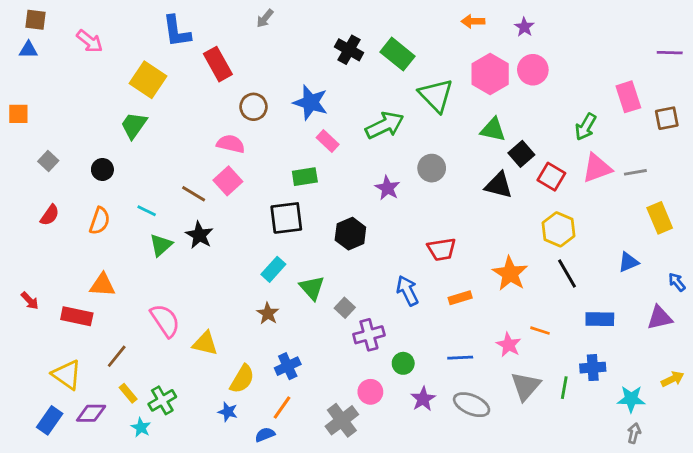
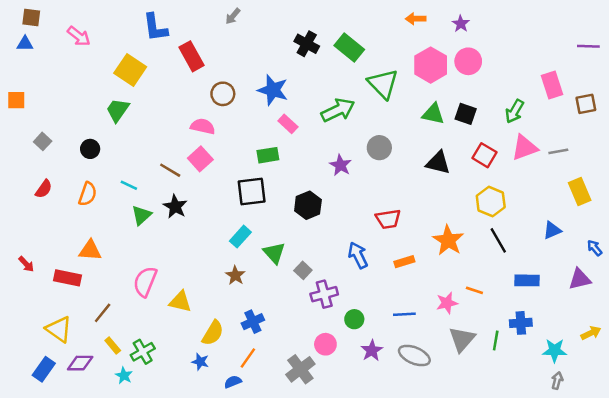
black square: (521, 154) -> (466, 114), moved, turned -30
pink semicircle: (165, 321) -> (145, 282), turned -124
pink star: (509, 345) -> (447, 303), turned 30

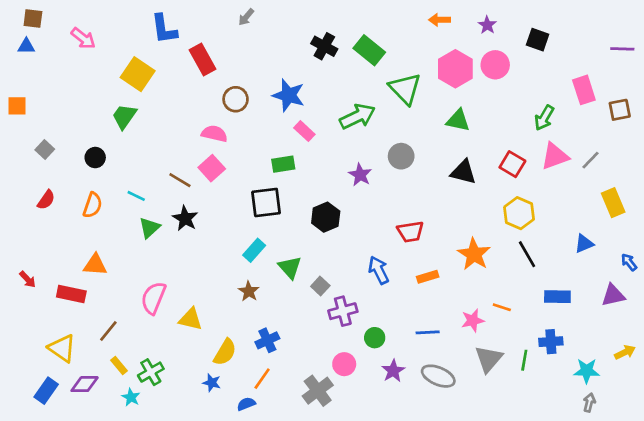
black square: (466, 114) -> (538, 40), moved
gray line: (558, 151) -> (591, 160), turned -36

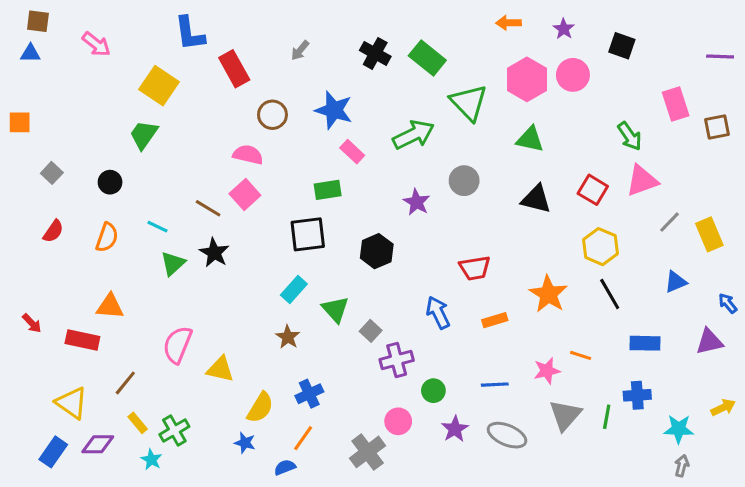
gray arrow: (246, 17) -> (300, 50), moved
green arrow: (544, 118) -> (630, 136), turned -65
gray line: (591, 160) -> (669, 222), moved

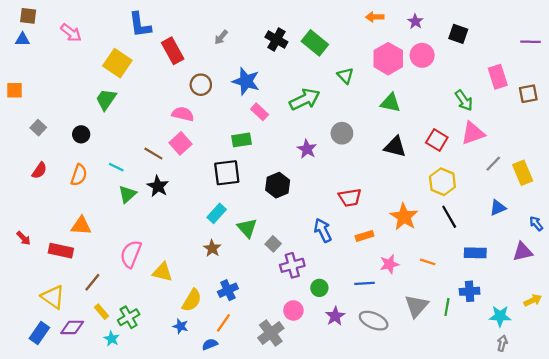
green triangle: (469, 102) -> (345, 76), size x0.6
pink star: (547, 371) -> (389, 264), moved

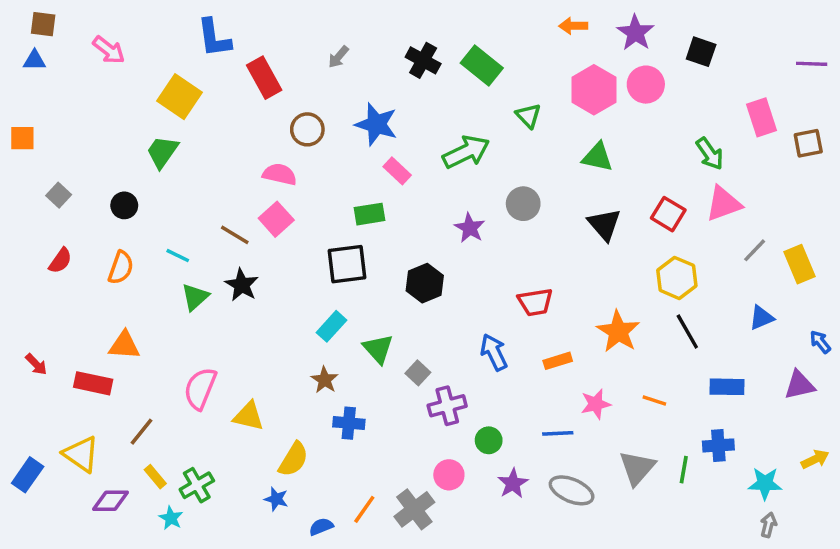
purple star: (415, 21) -> (635, 33), size x1.5
black triangle: (395, 147) -> (604, 224), turned 35
blue cross: (228, 290) -> (349, 423), moved, turned 30
orange line: (223, 323) -> (364, 509), moved
blue rectangle: (39, 333) -> (28, 475), moved

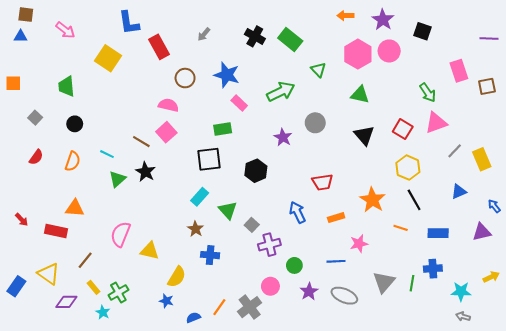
green trapezoid: (162, 152) -> (66, 86), moved, turned -40
orange line: (654, 401) -> (401, 228), moved
gray arrow: (768, 525) -> (463, 316), turned -88

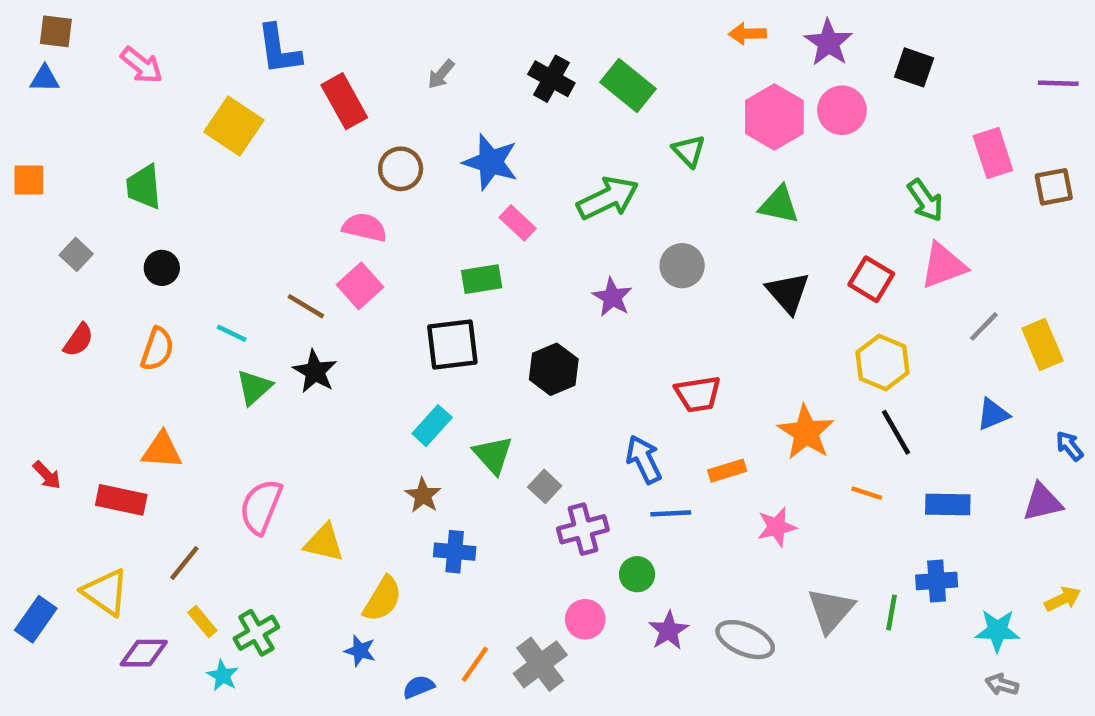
blue line: (336, 261) -> (671, 513), moved

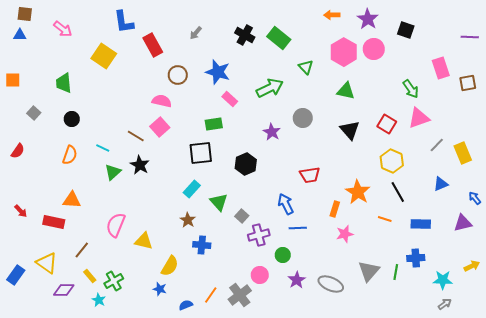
red semicircle: (78, 340) -> (18, 151), moved
orange rectangle: (727, 471) -> (335, 209), moved, turned -56
gray arrow: (1002, 685) -> (445, 304), turned 128

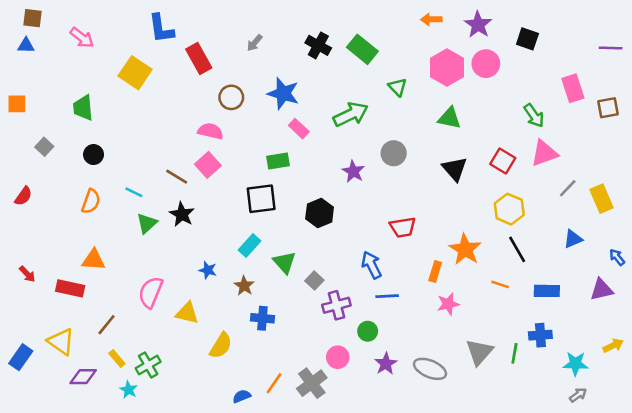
blue star: (160, 289) -> (208, 270), moved

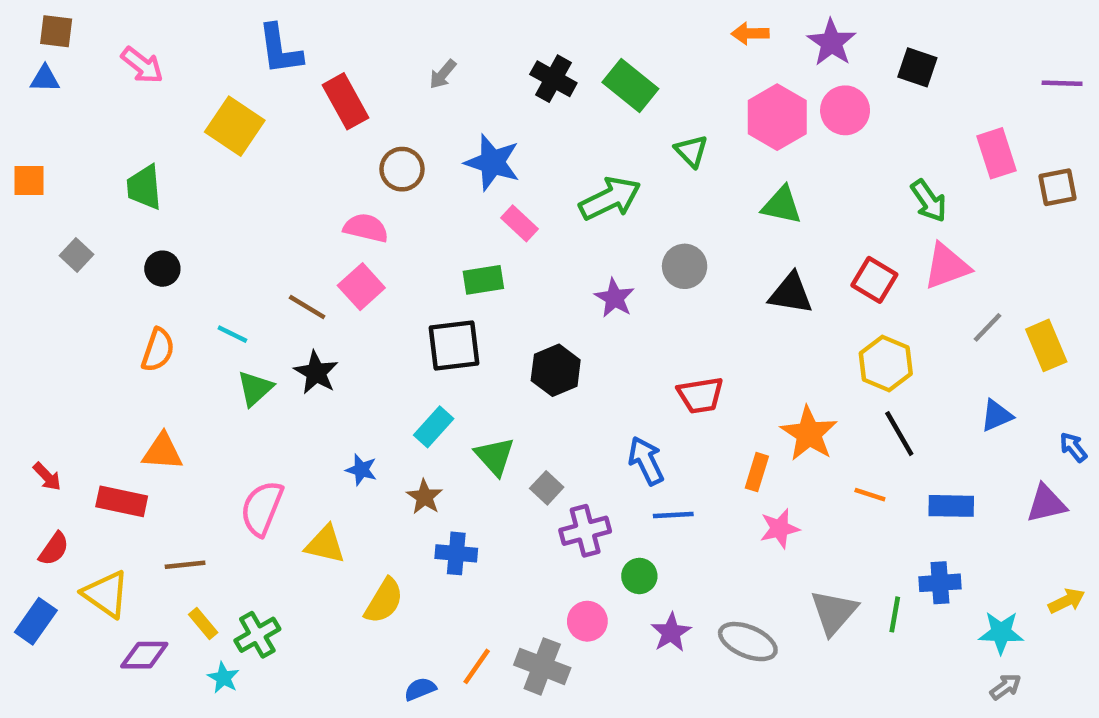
black triangle: (455, 169) -> (791, 293), turned -40
red semicircle: (23, 196) -> (54, 549), moved
brown line: (107, 325) -> (185, 565), turned 45
gray cross: (312, 383) -> (542, 666), turned -32

